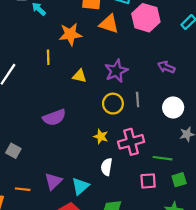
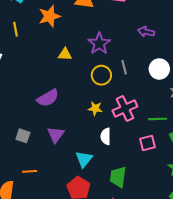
yellow line: (48, 57) -> (15, 29), moved
gray square: (13, 151) -> (23, 136), moved
purple triangle: (53, 181) -> (56, 135), moved

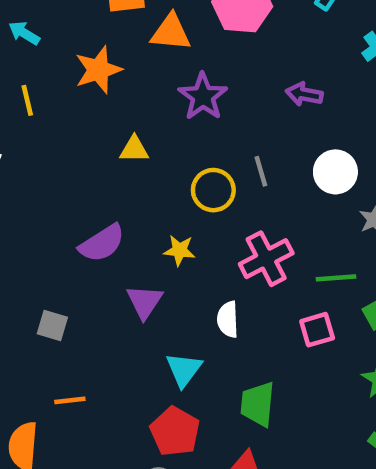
purple star: (99, 44) -> (203, 96), moved
yellow star: (95, 108) -> (179, 250), moved
purple triangle: (56, 135) -> (145, 302), moved

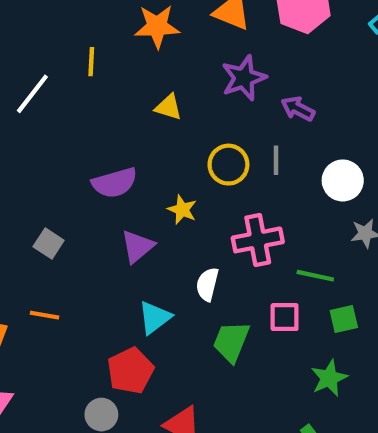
purple arrow: (304, 94) -> (298, 109), moved
yellow line: (27, 100) -> (91, 62), moved
green trapezoid: (258, 404) -> (231, 342), moved

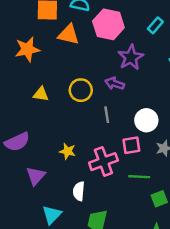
purple star: (244, 78) -> (131, 57), moved
yellow circle: (228, 165) -> (81, 90), moved
yellow star: (182, 210) -> (68, 151), moved
pink square: (285, 317) -> (131, 145), moved

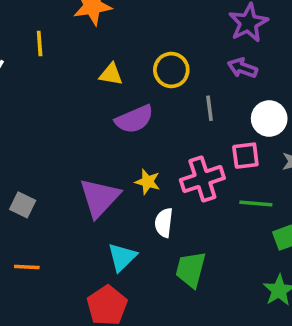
purple arrow: (115, 84) -> (242, 68), moved
purple semicircle: (17, 142) -> (134, 119), moved
yellow star: (68, 151) -> (148, 182), moved
purple triangle: (36, 176) -> (99, 198), size x1.4

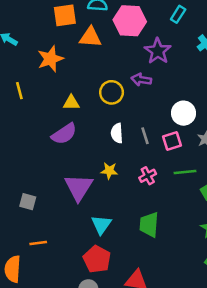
purple arrow: (242, 68) -> (141, 80), moved
gray line: (210, 108) -> (145, 136), moved
purple semicircle: (134, 119) -> (64, 134), moved
pink cross: (202, 179) -> (148, 176), moved, size x0.6
white semicircle: (164, 223) -> (117, 133), moved

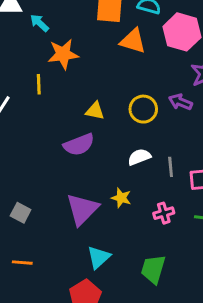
orange star: (50, 59) -> (63, 54), moved
white semicircle: (117, 133) -> (139, 157), turned 60

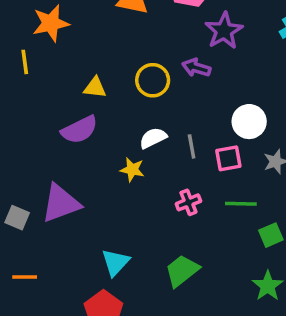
yellow star: (121, 198) -> (132, 170), moved
purple triangle: (82, 209) -> (61, 203), moved, turned 30
green trapezoid: (153, 269) -> (182, 271), turned 40

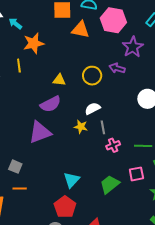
gray line: (192, 146) -> (103, 127), moved
pink square: (228, 158) -> (136, 174), moved
purple triangle: (61, 203) -> (40, 132), moved
gray square: (17, 218) -> (15, 167), moved

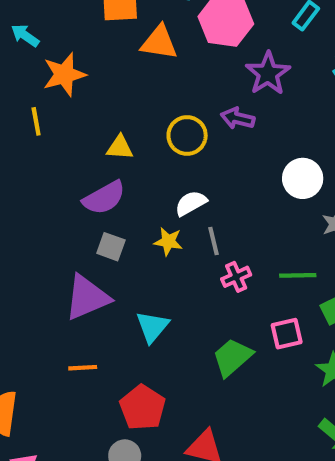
purple triangle: (40, 132) -> (87, 297), moved
gray square: (15, 167) -> (111, 247), moved
cyan triangle: (72, 180) -> (152, 327), moved
orange line: (20, 189) -> (83, 368), moved

